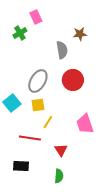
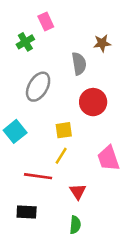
gray ellipse: (38, 81) -> (38, 87), moved
yellow square: (38, 105) -> (64, 130), moved

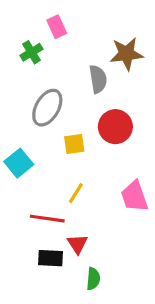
brown star: (102, 43) -> (126, 54), size x1.5
yellow square: (64, 130) -> (74, 144), moved
red triangle: (78, 192) -> (77, 244), moved
black rectangle: (27, 212) -> (50, 258), moved

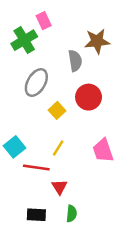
green cross: (31, 52) -> (24, 40), size x1.5
yellow square: (74, 144) -> (57, 110), turned -35
cyan square: (19, 163) -> (15, 147), moved
black rectangle: (50, 258) -> (36, 215), moved

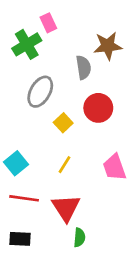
red line: (36, 167) -> (24, 198), moved
red triangle: (59, 187) -> (66, 208), size x1.6
black rectangle: (36, 215) -> (20, 239), moved

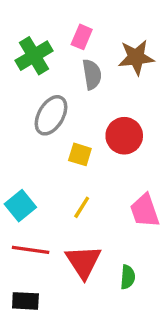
pink rectangle: (48, 23) -> (82, 37), moved, turned 48
gray semicircle: (83, 67) -> (92, 74), moved
yellow square: (63, 123) -> (80, 154), turned -30
green semicircle: (79, 237) -> (128, 277), moved

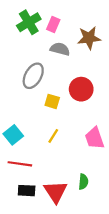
green cross: (34, 56) -> (29, 22), moved
gray semicircle: (92, 74) -> (60, 49), turned -66
red triangle: (83, 262) -> (56, 192), moved
black rectangle: (25, 301) -> (27, 191), moved

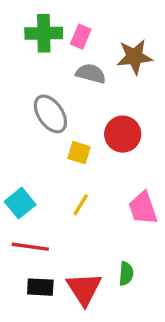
green cross: (29, 22) -> (44, 33), turned 30
gray ellipse: (33, 76) -> (50, 114), turned -65

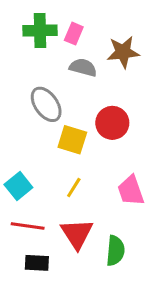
yellow square: (79, 153) -> (72, 140), size x1.4
green semicircle: (126, 274) -> (115, 251), size x1.4
red triangle: (84, 289) -> (77, 234), moved

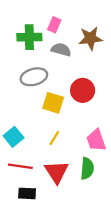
green cross: (40, 30) -> (29, 37), moved
gray ellipse: (46, 104) -> (34, 77), turned -70
green semicircle: (115, 251) -> (87, 169), moved

